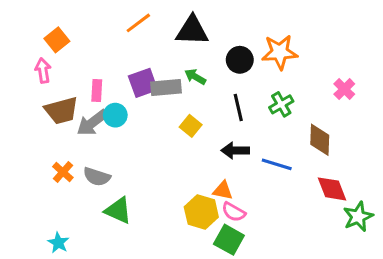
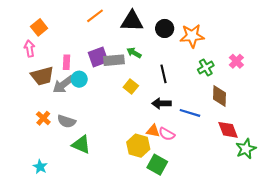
black circle: (240, 60) -> (165, 28), moved
green cross: (281, 104) -> (206, 68), moved
pink semicircle: (234, 212) -> (167, 134), moved

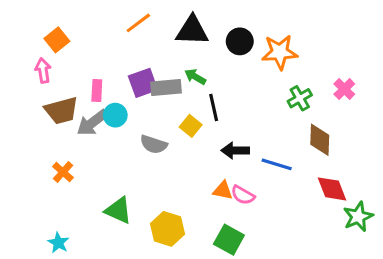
black line: (164, 74) -> (214, 107), moved
gray semicircle: (66, 121) -> (154, 144), moved
yellow hexagon: (138, 146) -> (168, 229), moved

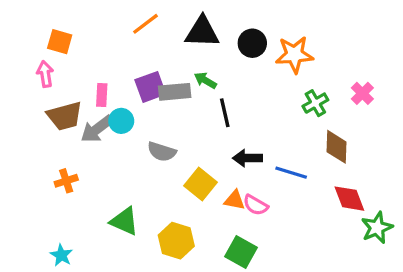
orange square: (57, 40) -> (60, 42), turned -35
yellow square: (191, 126) -> (201, 184), moved, size x1.4
orange cross: (63, 172) -> (66, 181), turned 30

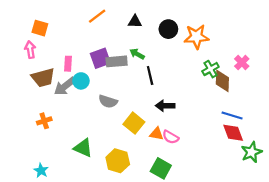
black triangle: (202, 32) -> (135, 22), size x0.6
brown diamond: (336, 147) -> (222, 81), moved
blue line: (291, 173) -> (232, 115), moved

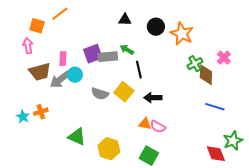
orange line: (97, 16) -> (60, 14), moved
orange star: (196, 37) -> (182, 34), turned 30
yellow square: (134, 123) -> (124, 92), moved
red diamond: (233, 133) -> (216, 154), moved
cyan star: (41, 171) -> (23, 117), moved

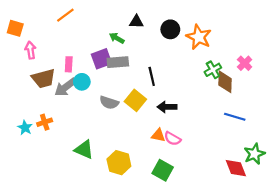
orange square: (37, 26) -> (15, 28), moved
green arrow: (127, 50) -> (117, 38), moved

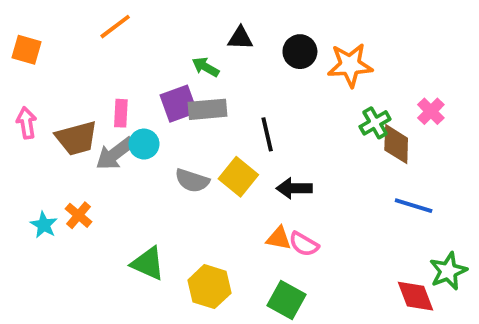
orange star: (199, 37) -> (350, 65), turned -30
pink arrow: (30, 50) -> (27, 123), moved
orange cross: (45, 122) -> (79, 215), turned -32

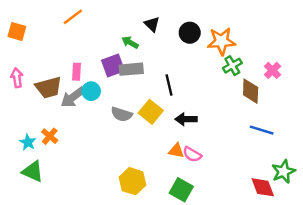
black triangle: (240, 38) -> (152, 24), turned 42
green cross: (375, 123) -> (232, 66), moved
green triangle: (148, 263) -> (33, 171), moved

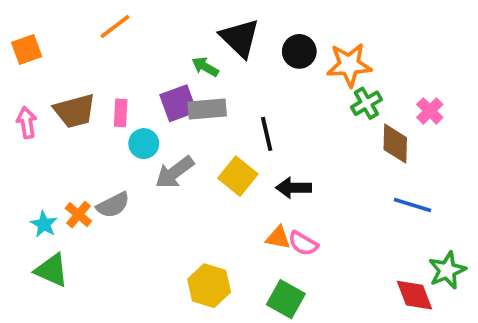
black triangle: (152, 24) -> (240, 38), size x1.6
orange square: (17, 31) -> (27, 49), turned -36
brown trapezoid: (48, 87) -> (75, 111), moved
gray arrow: (73, 97) -> (174, 172), moved
gray semicircle: (122, 114) -> (113, 205), moved, turned -45

